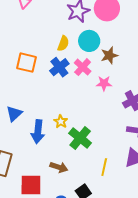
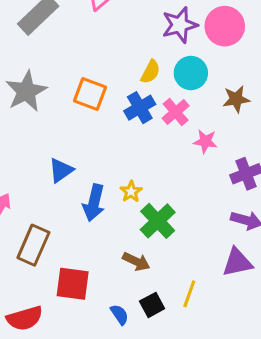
brown star: (109, 55) -> (236, 99), moved
brown arrow: (59, 167) -> (136, 262), moved
yellow line: (104, 167) -> (189, 294), moved

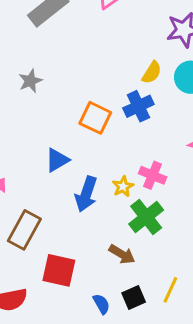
gray star: (26, 91) -> (30, 81), size x0.6
orange square: (90, 94) -> (95, 118), moved
pink cross: (176, 112) -> (153, 175), moved, turned -32

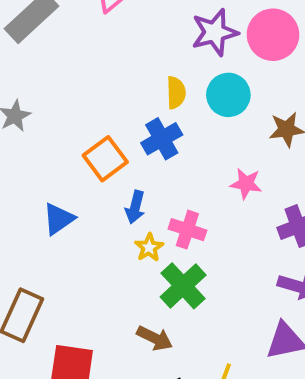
yellow semicircle: (152, 73) -> (176, 93), turned -30
orange square: (95, 118) -> (105, 159), turned 32
blue arrow: (86, 194) -> (135, 207), moved, size x0.7

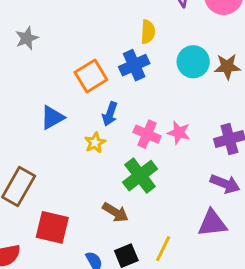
cyan circle: (228, 95) -> (193, 62), moved
pink star: (246, 184) -> (179, 133), moved
yellow star: (149, 247) -> (95, 143), moved

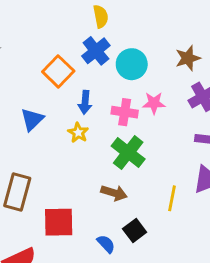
cyan circle: (193, 62) -> (132, 64), moved
brown star: (227, 67) -> (188, 58), moved
yellow line: (163, 249) -> (172, 198), moved

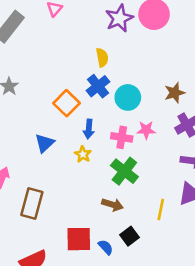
red square: (59, 222) -> (79, 239), moved

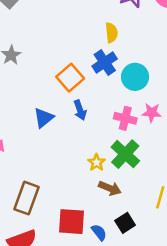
blue arrow: (89, 129) -> (80, 110), moved, turned -30
yellow star: (83, 154) -> (97, 162), moved
brown rectangle: (32, 204) -> (26, 198), moved

